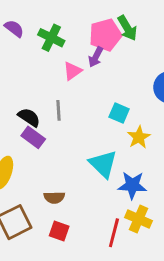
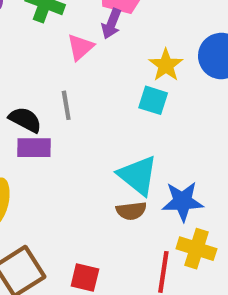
purple rectangle: (33, 137) -> (34, 148), turned -30
yellow star: (139, 137) -> (166, 65), moved
brown semicircle: (54, 197) -> (131, 211), moved

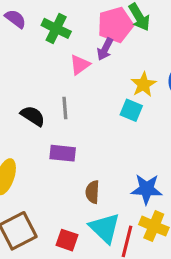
purple rectangle: (34, 148) -> (63, 153), moved
cyan triangle: (138, 175) -> (105, 228), moved
brown semicircle: (131, 211) -> (92, 192), moved, turned 95

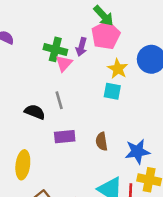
pink pentagon: (115, 25) -> (106, 35), moved
green cross: (56, 28) -> (55, 49), moved
brown semicircle: (92, 192) -> (102, 141), moved

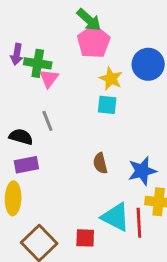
purple arrow: (81, 47) -> (17, 54), moved
purple rectangle: (65, 137) -> (26, 165), moved

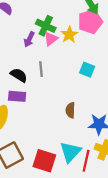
purple arrow: (17, 54) -> (29, 39), moved
yellow star: (111, 79) -> (69, 35), moved
cyan triangle: (115, 217) -> (70, 152), turned 30
red square: (85, 238) -> (44, 161), size x1.5

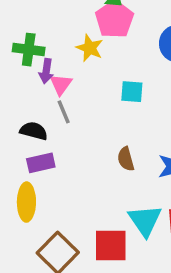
green cross: (46, 26) -> (29, 50), moved
purple arrow: (29, 39) -> (46, 71), moved
pink triangle: (51, 39) -> (61, 84), moved

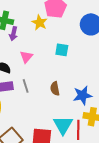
pink triangle: (61, 84) -> (26, 57), moved
gray line: (64, 112) -> (26, 86), moved

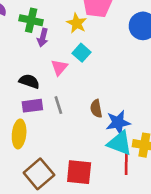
cyan square: (62, 50) -> (82, 53), moved, turned 32
blue star: (83, 95) -> (118, 122), moved
cyan triangle: (63, 125) -> (120, 143), moved, turned -40

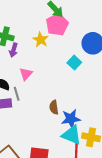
cyan square: (82, 53) -> (74, 63), moved
gray line: (58, 105) -> (17, 94), moved

